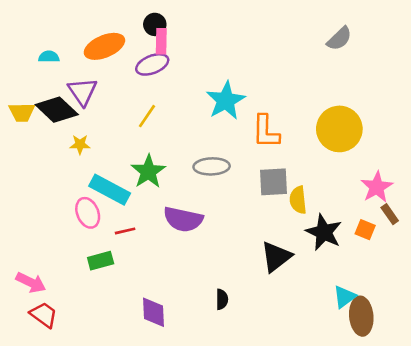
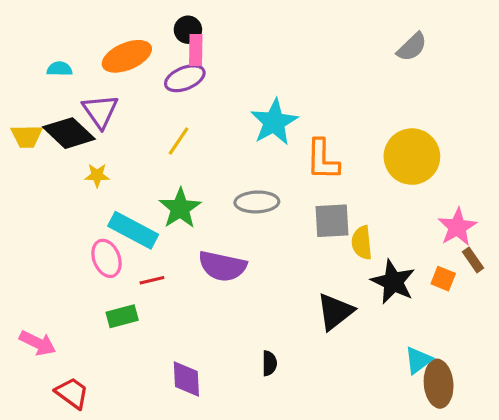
red trapezoid: (44, 315) -> (72, 393), moved

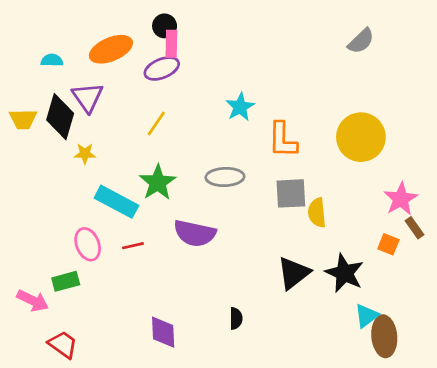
cyan star: (274, 122) -> (240, 107), size x0.7
black diamond: (69, 133) -> (60, 117), turned 63
pink ellipse: (107, 258) -> (88, 244), moved
black star: (393, 282) -> (344, 273), moved
green rectangle: (122, 316) -> (66, 281), moved

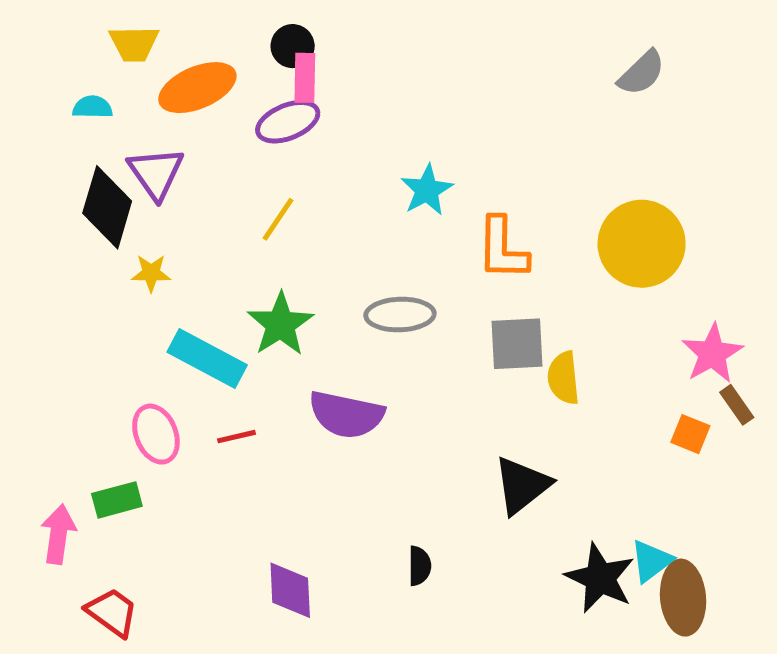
yellow trapezoid: (23, 119) -> (134, 44), moved
black star: (344, 273) -> (600, 578), moved
pink arrow: (33, 301) -> (58, 534), turned -108

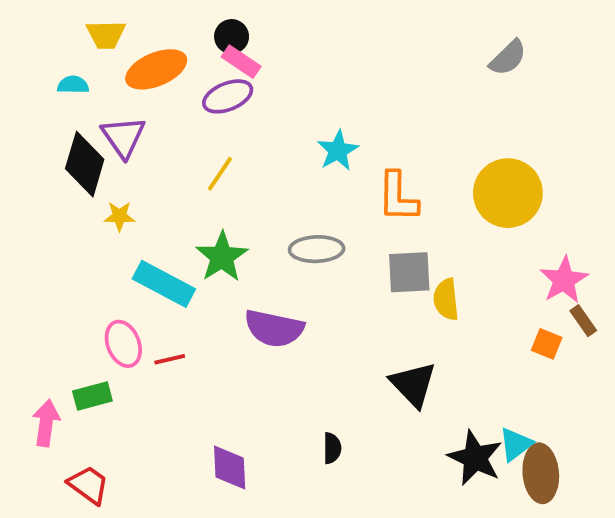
pink rectangle: (305, 78) -> (241, 62), turned -57
red line: (236, 437) -> (170, 359), moved
black triangle: (522, 485) -> (413, 384), turned -36

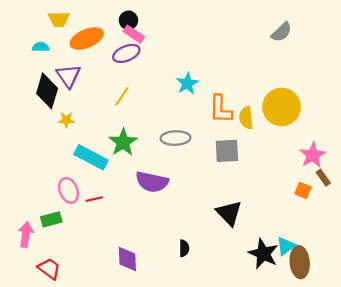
yellow semicircle: (446, 299) -> (246, 118), moved

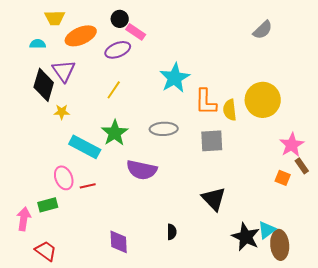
pink rectangle: (134, 34) -> (136, 32), moved
cyan star: (187, 83) -> (175, 78), size x1.4

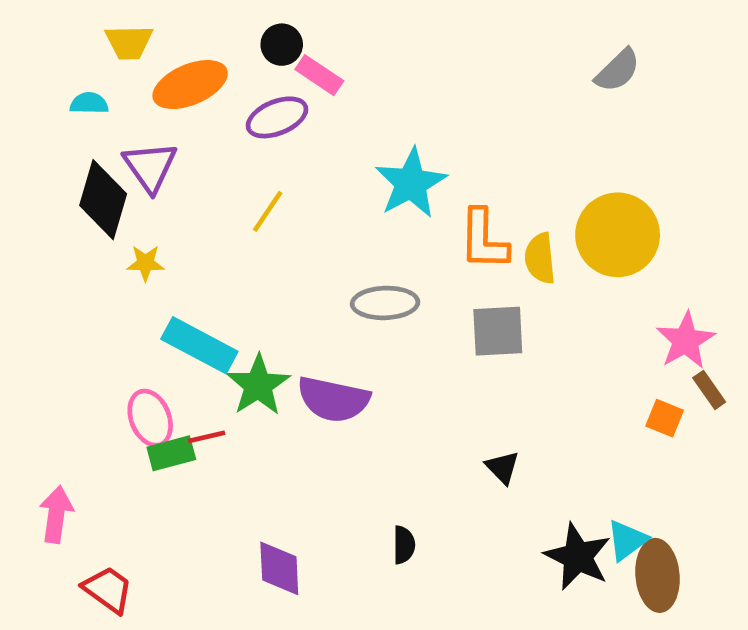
green star: (115, 133) -> (258, 385), moved
black triangle: (214, 199) -> (502, 467), size x0.6
green rectangle: (48, 205) -> (171, 453), moved

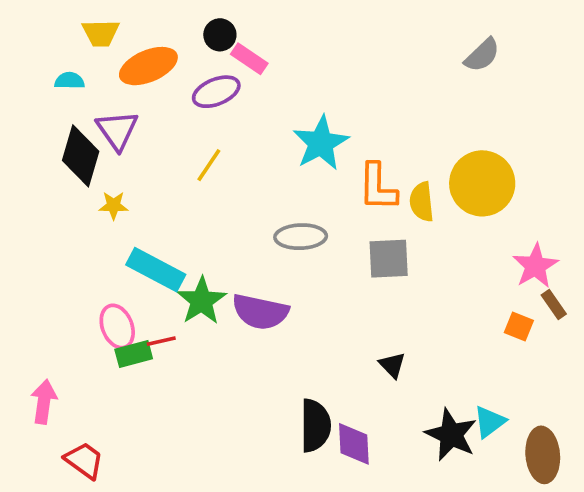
black semicircle: (404, 545) -> (315, 426), size x1.8
purple diamond: (279, 568) -> (354, 444), moved
brown ellipse: (658, 575) -> (543, 455), moved

